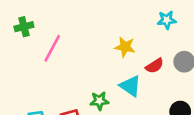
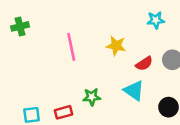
pink line: (52, 48) -> (71, 47), moved, turned -40
cyan triangle: (130, 86) -> (134, 90), moved

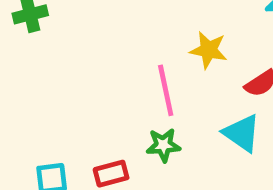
pink line: (71, 47) -> (166, 90), moved

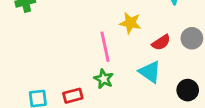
green star: (163, 145) -> (104, 79), turned 30

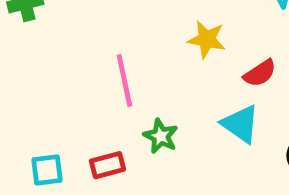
pink line: (105, 47) -> (124, 81), moved

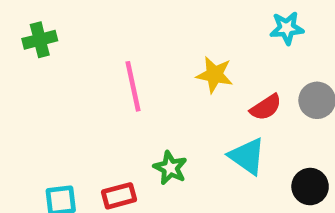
pink line: (124, 81) -> (133, 86), moved

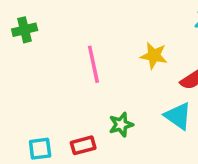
green star: (170, 168) -> (121, 125), turned 30

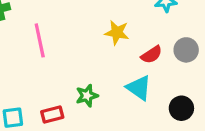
pink line: (93, 64) -> (40, 40), moved

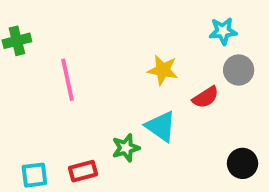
gray circle: (186, 50) -> (239, 70), moved
cyan triangle: (139, 88) -> (161, 126), moved

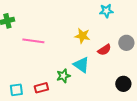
cyan star: (223, 31) -> (106, 11), moved
gray circle: (239, 70) -> (126, 43), moved
pink line: (67, 80) -> (33, 41), turned -70

